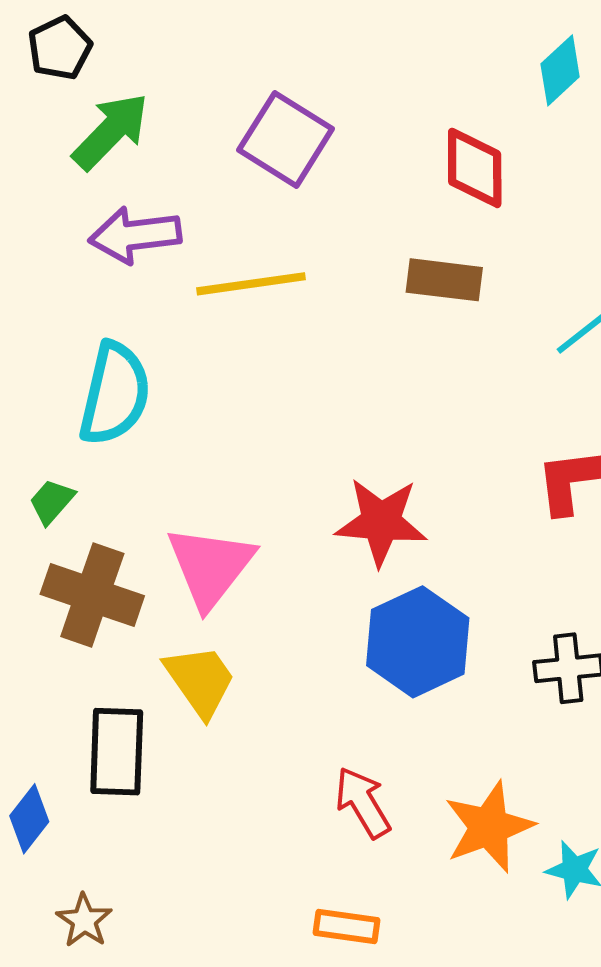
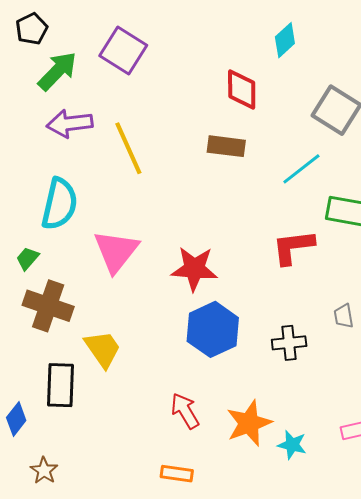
purple square: (286, 139) -> (123, 50), moved
yellow line: (251, 284) -> (128, 148), turned 74
pink triangle: (210, 567) -> (116, 251), moved

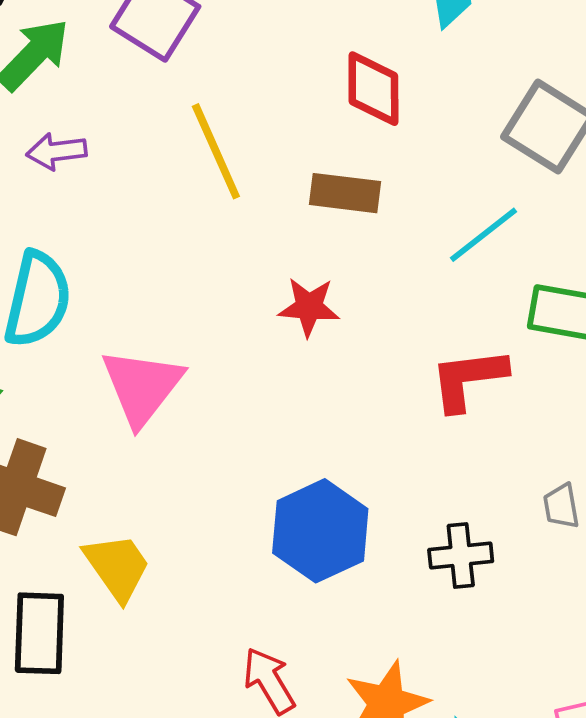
purple arrow: (70, 124) -> (57, 151), size x0.7
yellow line: (128, 148) -> (216, 151), moved
red star: (194, 269) -> (309, 307), moved, size x0.7

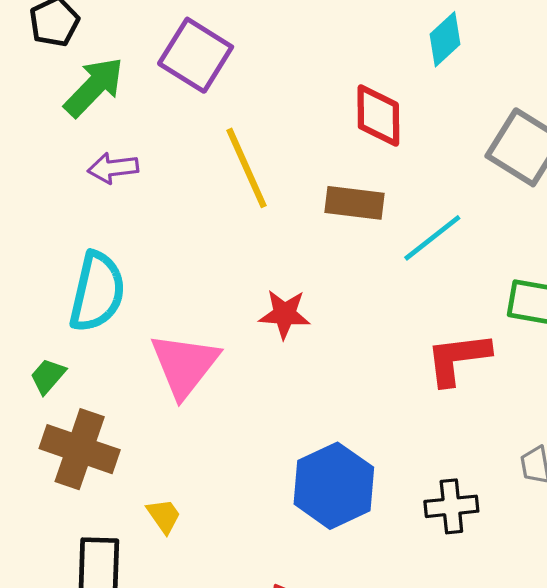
cyan line: (483, 235) -> (432, 238), moved
red star: (309, 307) -> (285, 314), moved
yellow trapezoid: (117, 567) -> (164, 516), size x0.6

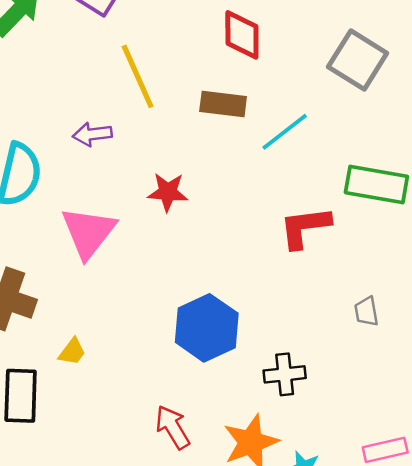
purple arrow: (113, 168) -> (92, 134), moved
black cross: (451, 506) -> (285, 374), moved
yellow trapezoid: (164, 516) -> (72, 352), turned 72

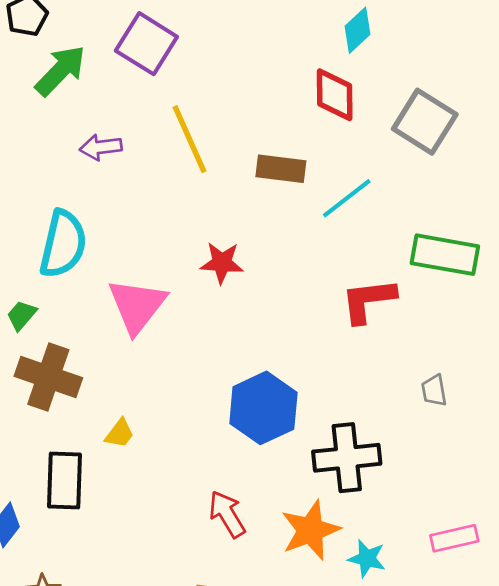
red diamond: (242, 35) -> (335, 95), moved
purple arrow: (92, 134) -> (101, 147), moved
black cross: (285, 374) -> (347, 458), size x1.5

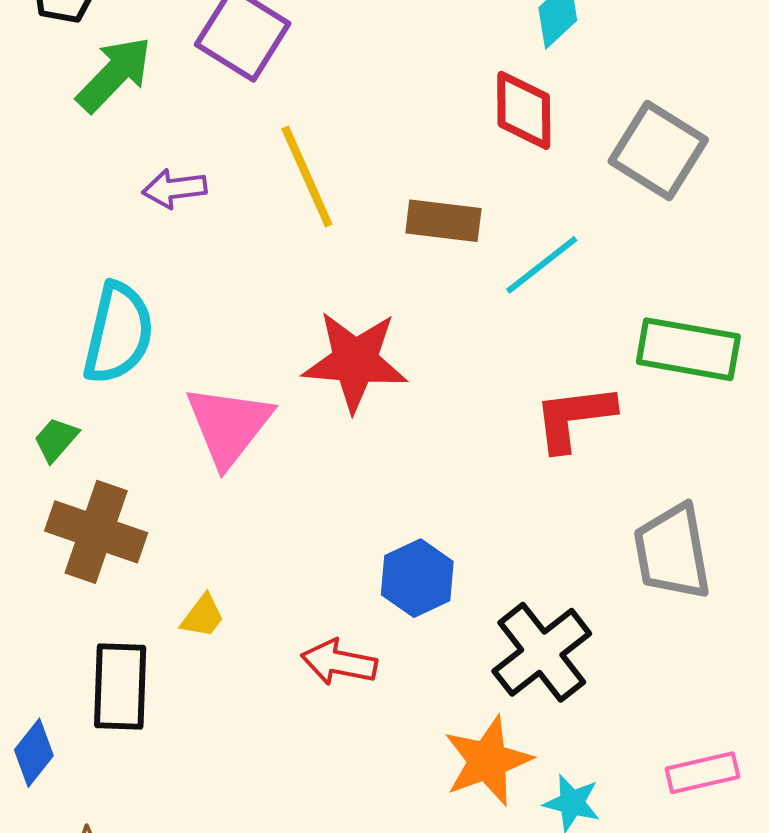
red star: (222, 263) -> (355, 361), size x1.6
gray trapezoid: (434, 390) -> (672, 552), size x2.0
blue hexagon: (263, 408) -> (417, 578), size x0.7
black cross: (347, 458) -> (542, 652), turned -32
red arrow: (227, 514) -> (339, 662), moved, turned -48

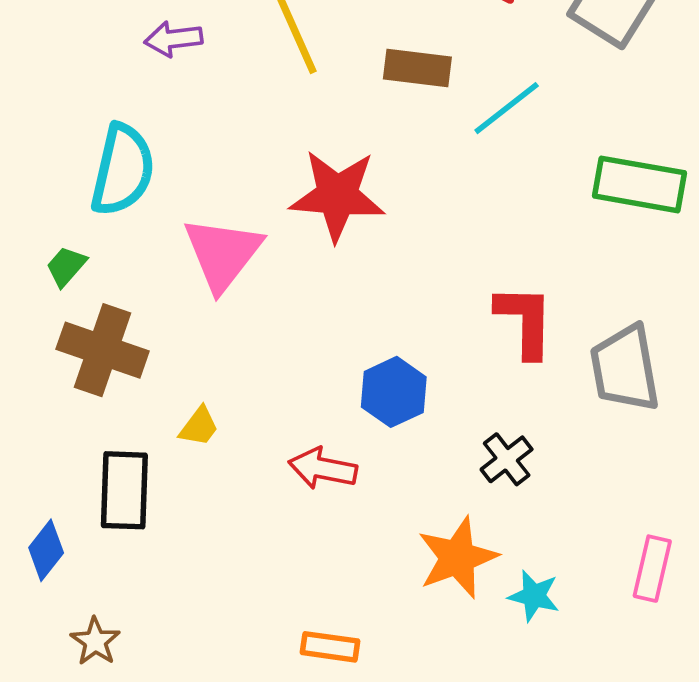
red L-shape: (574, 417) -> (525, 321), moved, turned 98
black cross: (542, 652) -> (507, 459), size x0.6
pink rectangle: (702, 773) -> (652, 569), turned -64

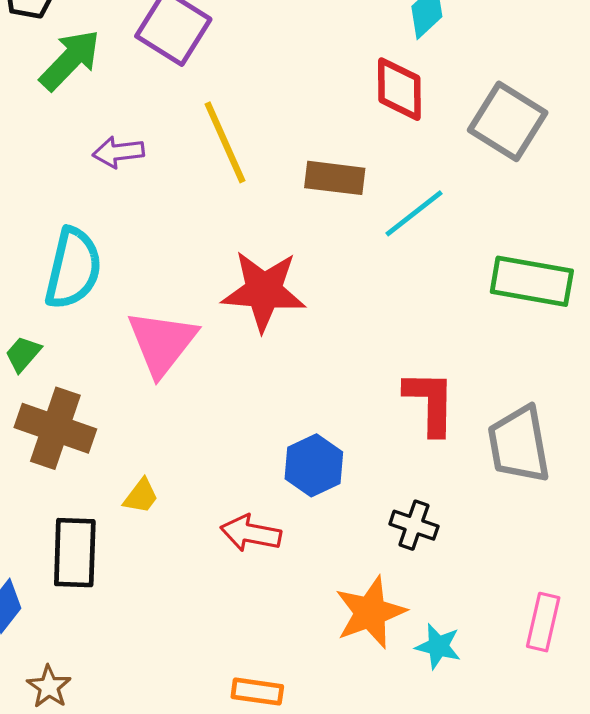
black cross: (507, 459) -> (414, 525), turned -33

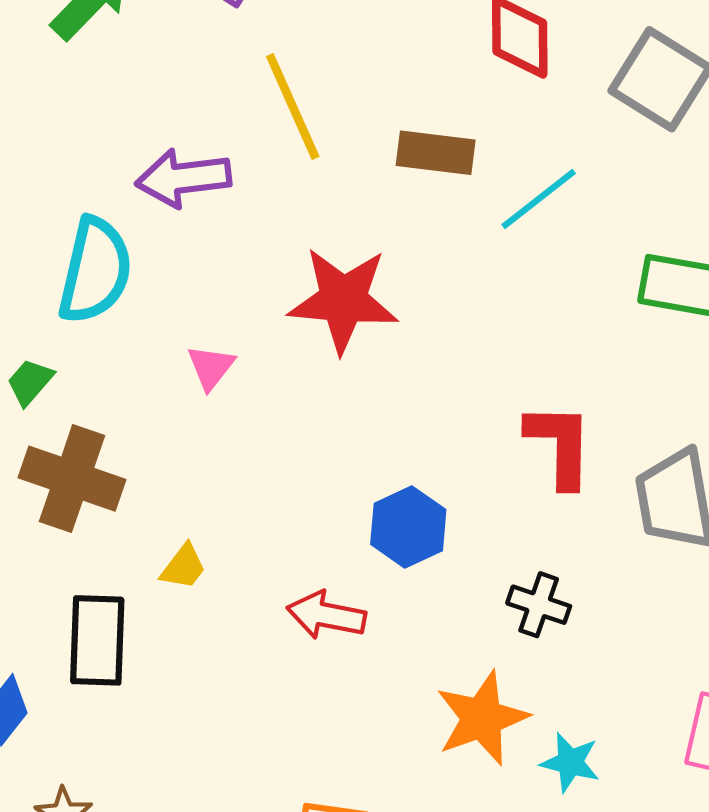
purple arrow: (118, 152) -> (183, 178), moved, size x1.4
pink triangle: (162, 343) -> (211, 367), size x0.5

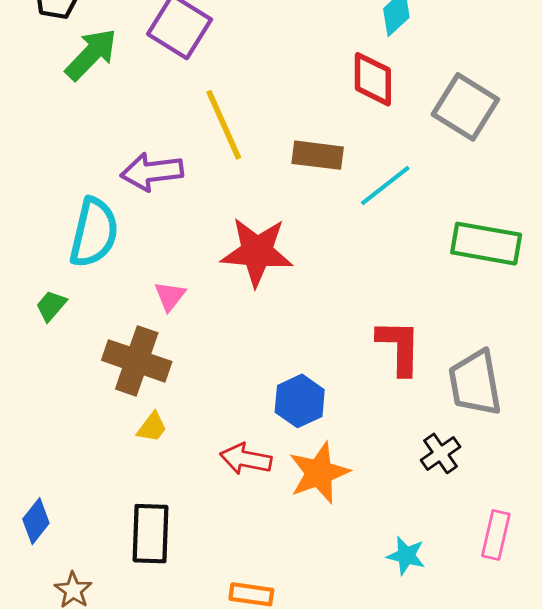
brown cross: (72, 479) -> (137, 361), moved
black cross: (539, 605) -> (441, 453), moved, turned 36
black rectangle: (97, 640) -> (151, 534), moved
orange star: (482, 718) -> (319, 473), moved

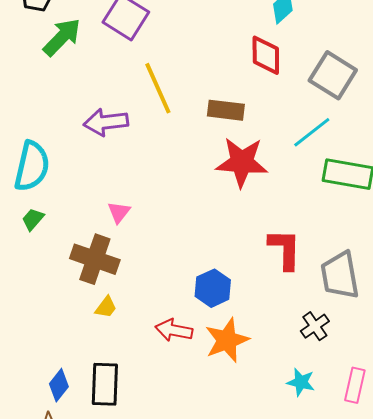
cyan line: (385, 186) -> (312, 132), moved
cyan semicircle: (94, 232) -> (32, 166), moved
red star: (257, 252) -> (242, 162), moved
blue diamond: (36, 521) -> (59, 385), moved
cyan star: (406, 556) -> (301, 382), moved

